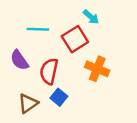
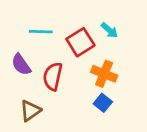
cyan arrow: (91, 17) -> (109, 30), moved
blue square: (59, 97) -> (103, 103), moved

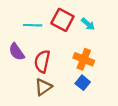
red square: (80, 42) -> (62, 20), moved, turned -30
brown triangle: (30, 111) -> (43, 87), moved

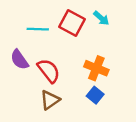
cyan arrow: (88, 24) -> (101, 18), moved
red semicircle: (42, 61) -> (49, 71), turned 130

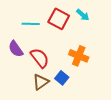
blue square: (95, 95) -> (62, 78), moved

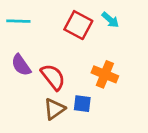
cyan line: (31, 24) -> (18, 21), moved
blue square: (62, 78) -> (82, 104), turned -32

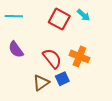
red semicircle: (53, 77) -> (52, 58), moved
blue square: (82, 104) -> (62, 79), turned -32

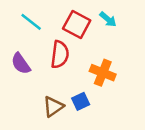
cyan line: (14, 16) -> (31, 22), moved, turned 36
red semicircle: (52, 58) -> (60, 54), moved, turned 45

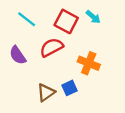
red semicircle: (60, 54) -> (51, 47), turned -125

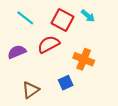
purple semicircle: (18, 55) -> (17, 52), turned 102
brown triangle: (46, 92) -> (31, 90), moved

